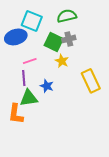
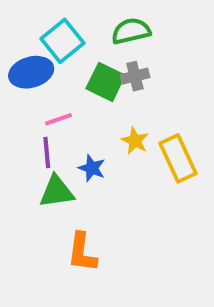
cyan square: (32, 21) -> (62, 41), turned 30
yellow star: (62, 61) -> (135, 141), moved
orange L-shape: (16, 114) -> (82, 252), moved

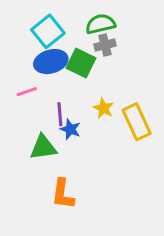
blue ellipse: (31, 72) -> (51, 62), moved
gray cross: (135, 76) -> (105, 45), moved
pink line: (59, 119) -> (27, 92), moved
purple line: (47, 152) -> (60, 114), moved

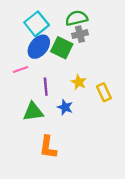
blue ellipse: (51, 62) -> (39, 47), turned -35
yellow rectangle: (137, 122) -> (104, 92), size x0.7
blue star: (70, 129) -> (65, 107), moved

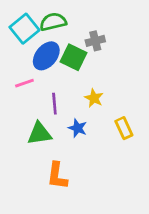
green semicircle: (77, 18) -> (53, 22), moved
cyan square: (37, 24) -> (24, 29), moved
yellow rectangle: (104, 92) -> (124, 128), moved

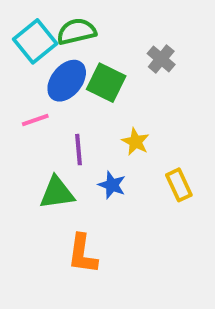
gray cross: (95, 41) -> (161, 59), moved, turned -36

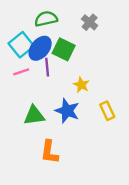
cyan square: (35, 41) -> (21, 45), moved
gray cross: (161, 59) -> (90, 22), moved
purple line: (79, 150) -> (47, 67), moved
blue star: (112, 185) -> (67, 111), size x1.5

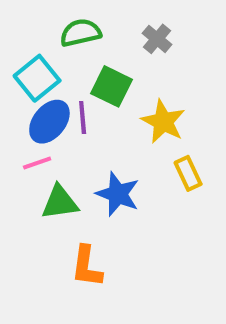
blue ellipse: (40, 48) -> (49, 122), moved
pink line: (21, 72) -> (37, 163), moved
yellow star: (81, 85) -> (163, 122), moved, size x1.5
yellow rectangle: (107, 111) -> (188, 173), moved

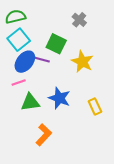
green semicircle: (80, 33) -> (15, 17), moved
purple line: (83, 117) -> (42, 60), turned -70
yellow rectangle: (188, 173) -> (95, 107), moved
orange L-shape: (87, 266) -> (44, 135), turned -145

